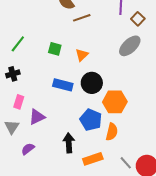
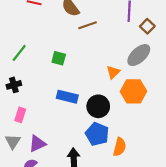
orange triangle: (82, 55) -> (113, 72), moved
black circle: (92, 83) -> (98, 106), moved
orange hexagon: (115, 102) -> (133, 91), moved
purple triangle: (37, 117) -> (37, 144), moved

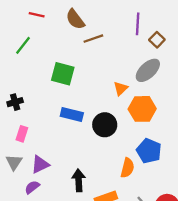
green line: (19, 53) -> (23, 45), moved
green square: (59, 58) -> (63, 74), size x1.5
blue pentagon: (97, 134) -> (149, 151), moved

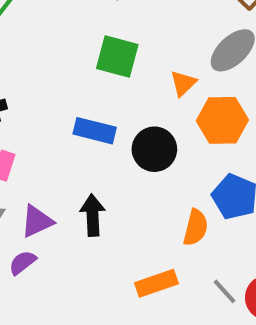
green square: (63, 74) -> (117, 57), moved
black arrow: (79, 180) -> (93, 215), moved

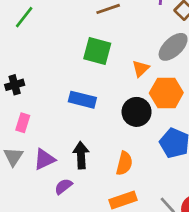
black circle: (154, 149) -> (137, 112), moved
orange semicircle: (196, 228) -> (124, 163), moved
purple semicircle: (23, 263) -> (63, 186), moved

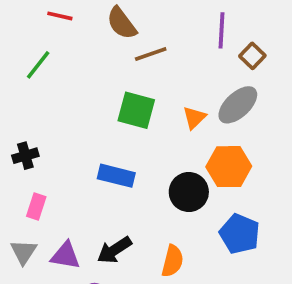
orange triangle: (141, 69) -> (194, 118), moved
black arrow: (81, 155) -> (114, 250), turned -120
purple triangle: (44, 159) -> (65, 256), turned 35

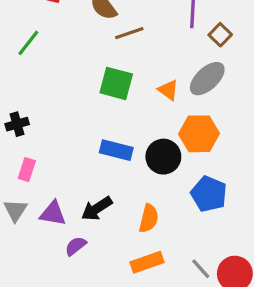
orange triangle: (194, 118) -> (168, 90), turned -40
blue rectangle: (116, 176) -> (116, 150), moved

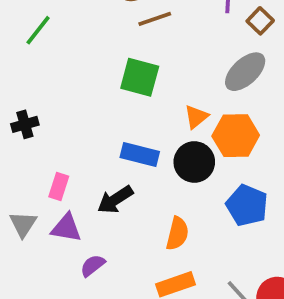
orange triangle: (168, 90) -> (196, 117), moved, turned 45
pink rectangle: (27, 170) -> (59, 186), moved
black arrow: (97, 209) -> (115, 200), moved

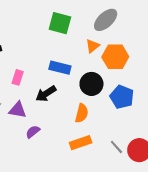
gray ellipse: (245, 72) -> (106, 20), moved
black circle: (194, 162) -> (91, 84), moved
pink rectangle: (59, 186) -> (18, 77), moved

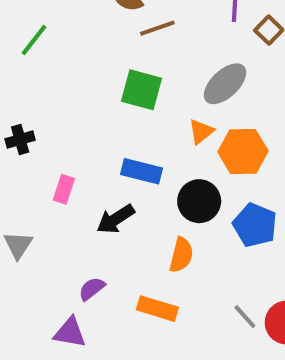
purple triangle: (18, 110) -> (70, 332), moved
orange rectangle: (81, 143) -> (157, 309), moved, turned 36

